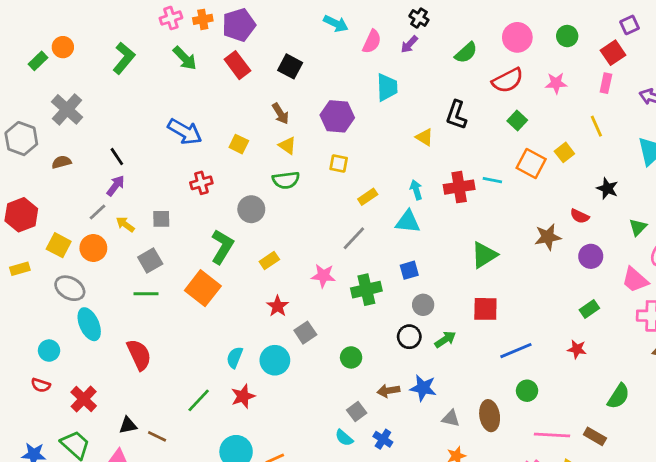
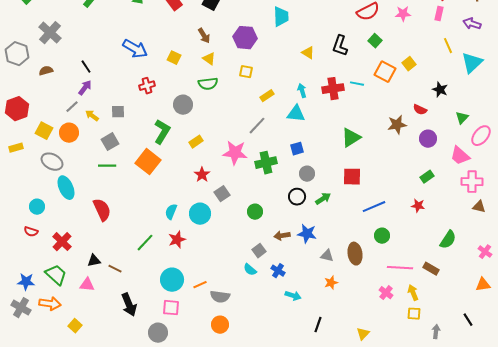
black L-shape: (456, 115) -> (340, 46), moved
yellow line: (596, 126) -> (448, 46), moved
pink star: (323, 276) -> (235, 153), size x1.4

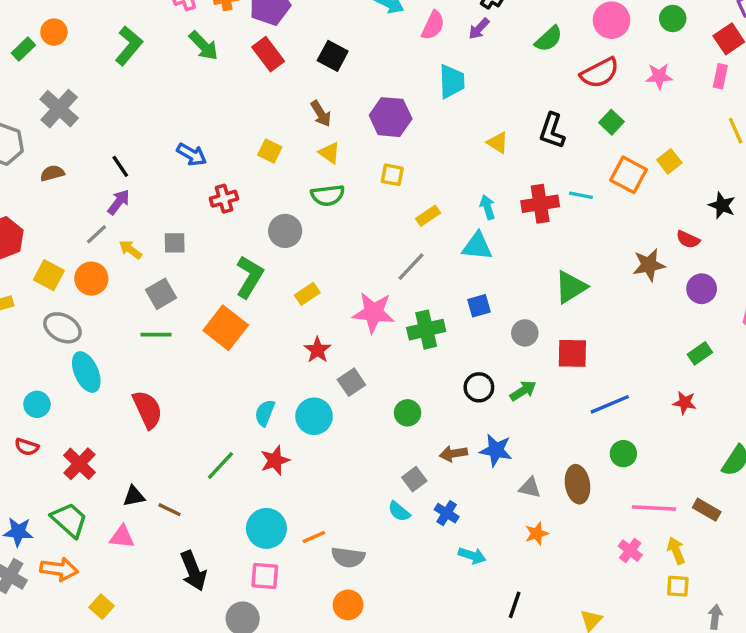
blue arrow: (135, 49) -> (192, 154), moved, size x0.7
gray circle: (307, 174) -> (525, 333), moved

